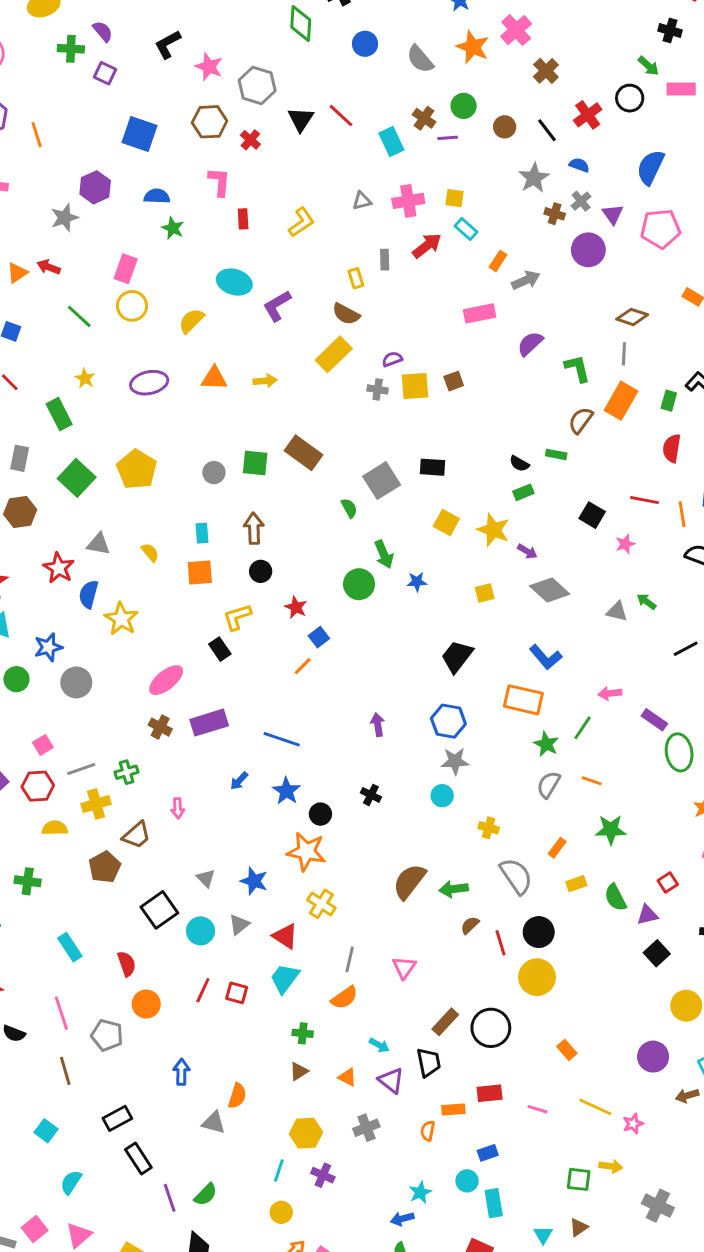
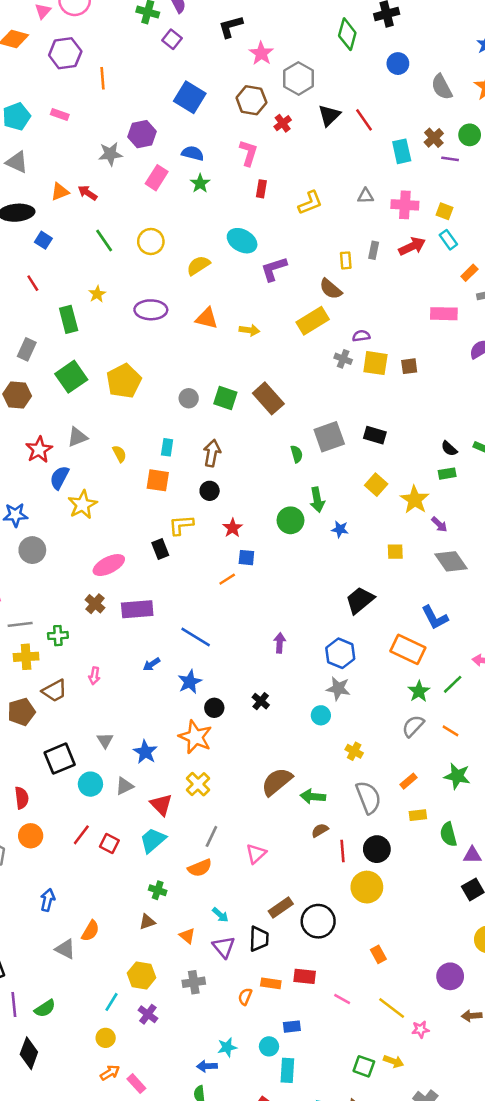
pink rectangle: (126, 269) -> (157, 178), moved
gray triangle: (99, 544) -> (77, 437), turned -45
blue square: (319, 637) -> (246, 558), turned 30

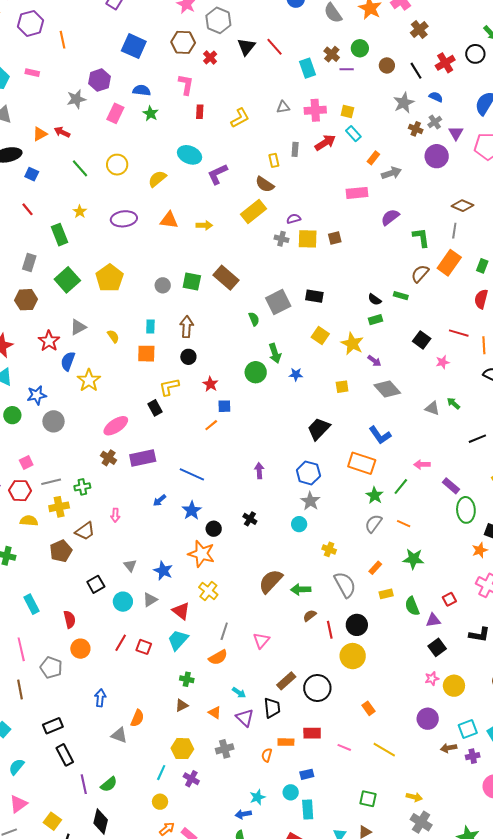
gray star: (338, 688) -> (310, 501), turned 30
black square: (60, 759) -> (96, 584), size x0.7
pink star: (421, 1029) -> (432, 679), moved
yellow arrow: (394, 1061) -> (414, 797), moved

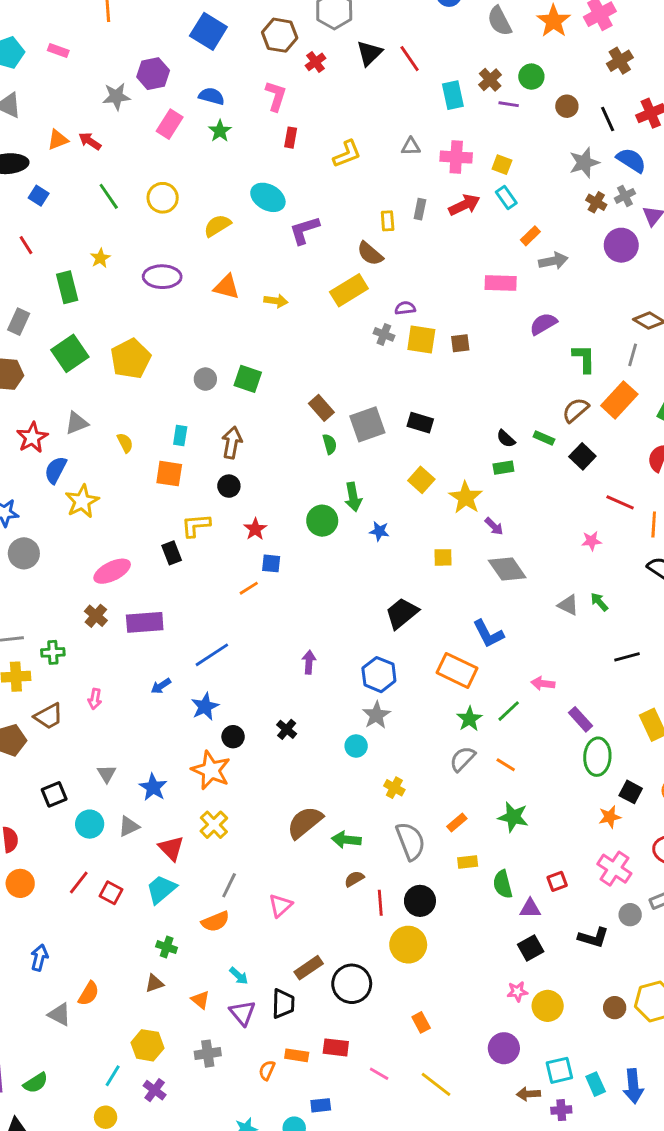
blue semicircle: (436, 97) -> (631, 160), size x1.5
brown rectangle: (226, 278) -> (321, 408), moved, size x0.7
black square: (422, 340) -> (582, 456), moved
blue line: (192, 474) -> (212, 655), turned -65

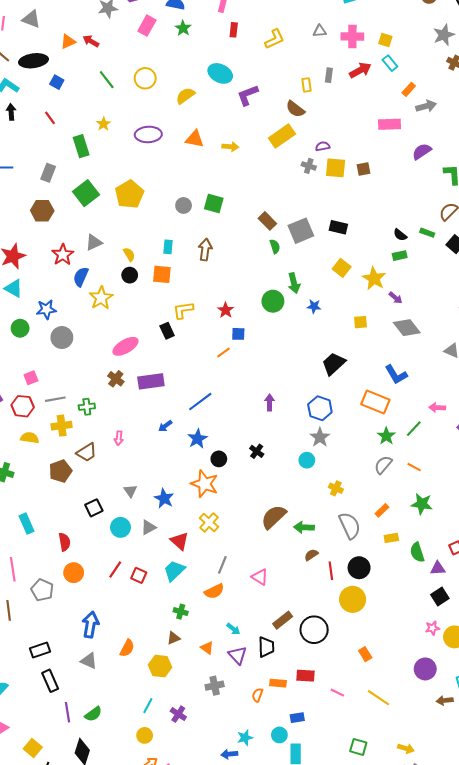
black circle: (229, 486) -> (130, 275), moved
pink triangle: (280, 905) -> (260, 577), turned -42
blue arrow: (39, 958) -> (91, 625), size x1.4
gray triangle: (59, 1014) -> (89, 661), moved
yellow hexagon: (147, 1045) -> (160, 666), moved

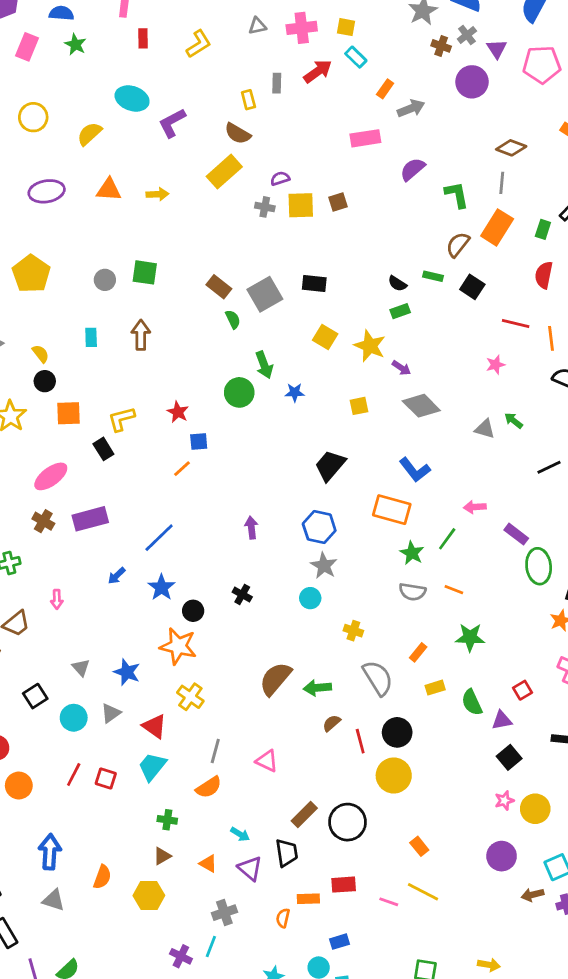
orange square: (162, 274) -> (68, 413), moved
gray semicircle: (383, 465) -> (412, 592), turned -114
yellow line: (379, 698) -> (423, 892), moved
cyan line: (148, 706) -> (211, 946), moved

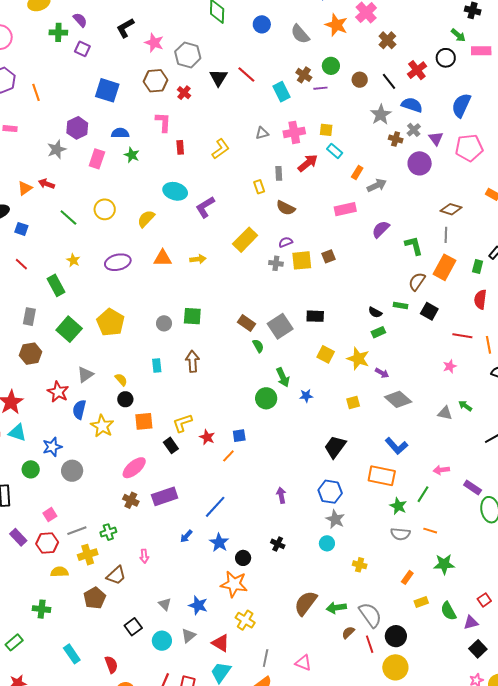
brown semicircle: (238, 133) -> (286, 208), moved
red star: (178, 412) -> (207, 437), moved
gray semicircle: (378, 678) -> (370, 615), moved

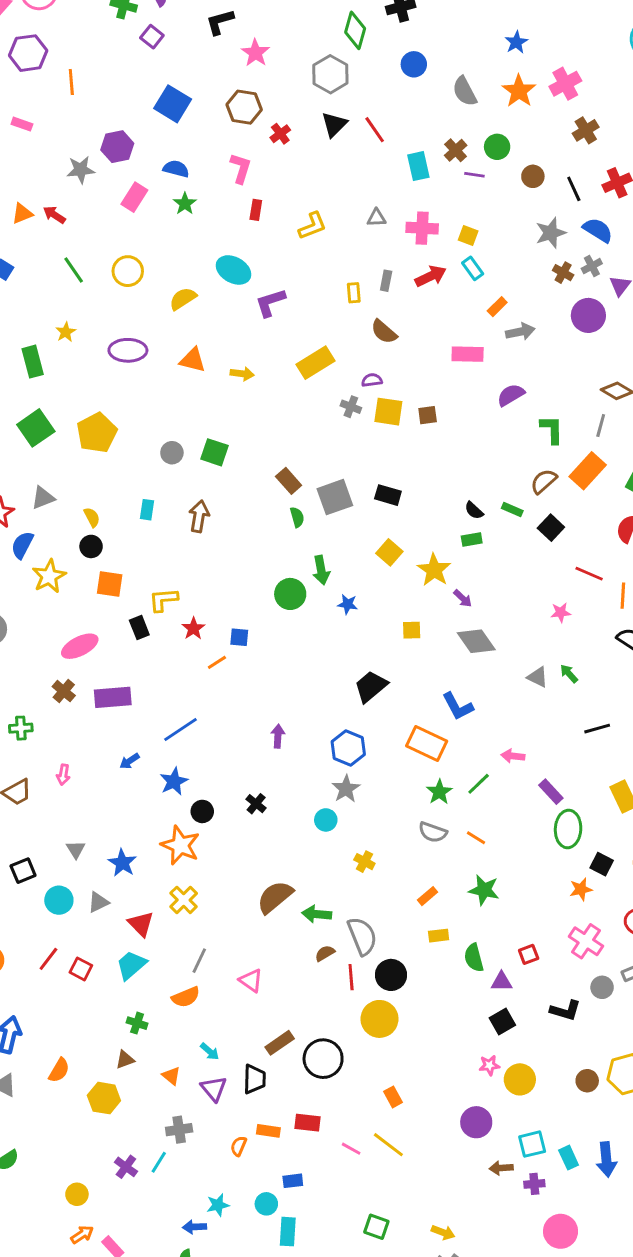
gray hexagon: (188, 55) -> (330, 74), moved

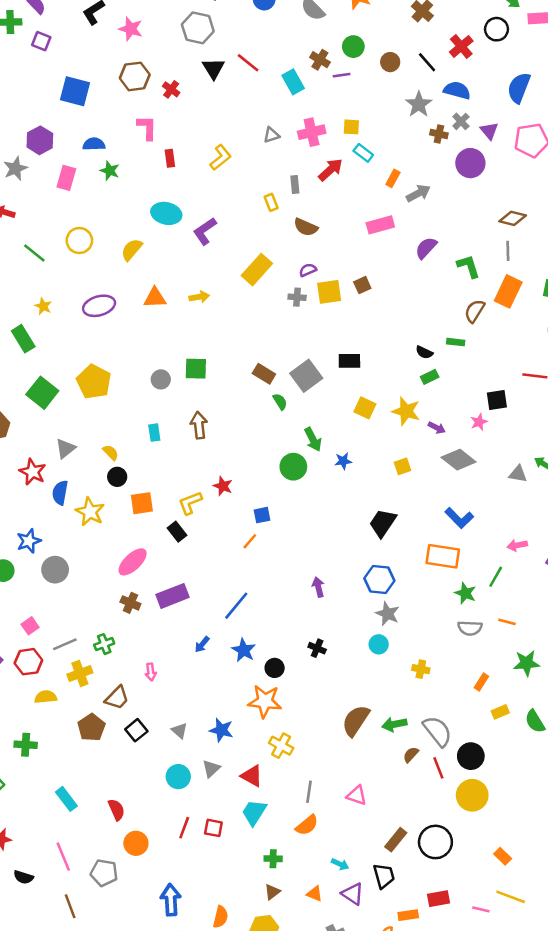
black square: (551, 528) -> (497, 400), moved, turned -35
pink star: (561, 612) -> (479, 422), moved
red star: (193, 628) -> (223, 486), moved
black square: (23, 871) -> (136, 730), moved

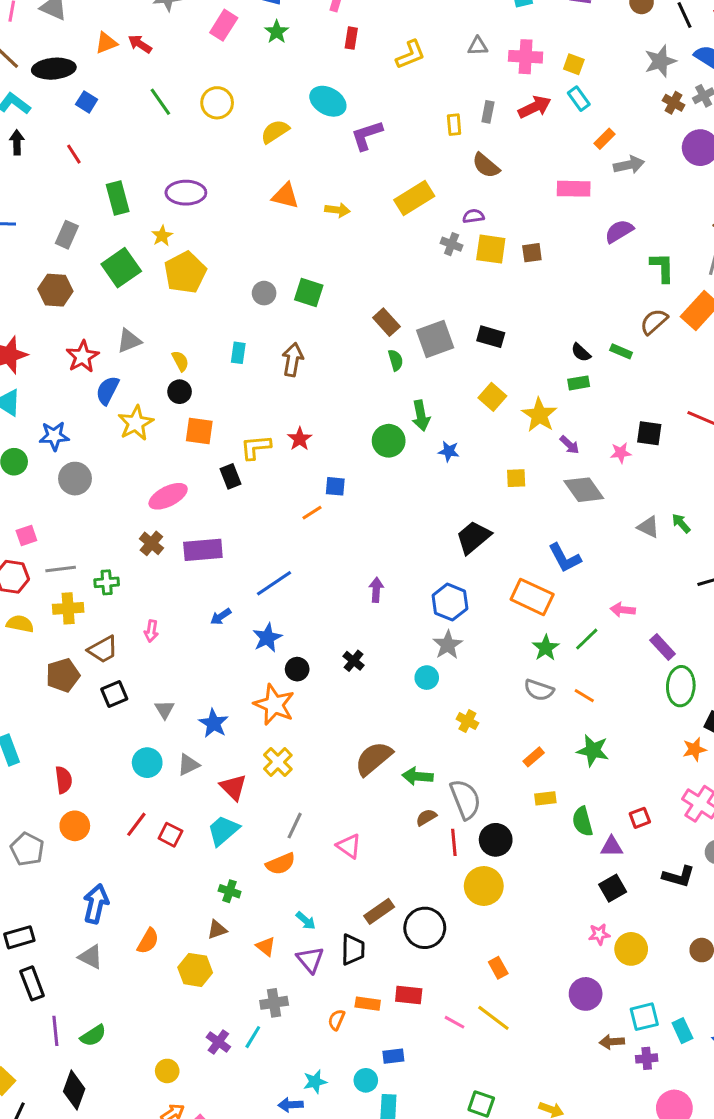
yellow star: (43, 306) -> (162, 236), moved
purple ellipse: (99, 306) -> (186, 193), moved

